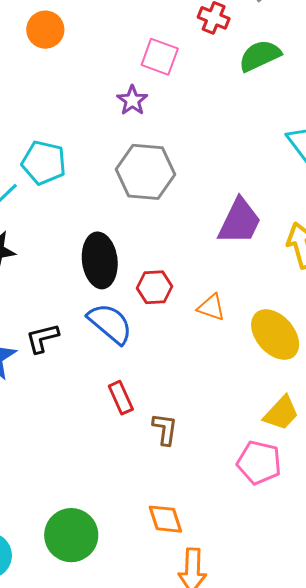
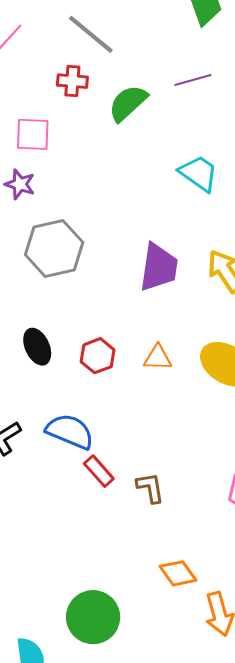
black ellipse: (100, 260) -> (37, 347), size x0.7
blue semicircle: (110, 323) -> (70, 431), moved

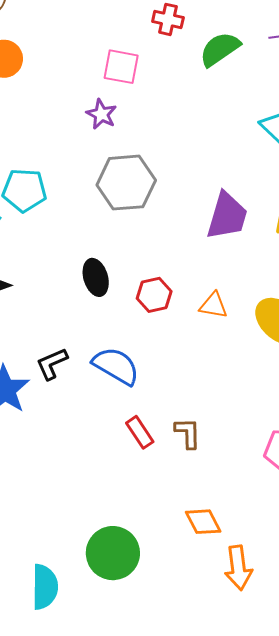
red rectangle: (99, 471) -> (140, 432), moved

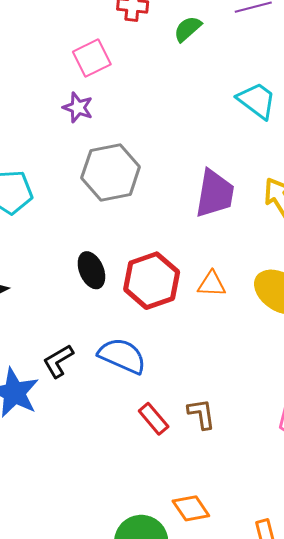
green semicircle: (220, 49) -> (188, 29), size x0.7
pink square: (121, 67) -> (92, 58), turned -30
red hexagon: (154, 295) -> (152, 281), size x1.6
orange diamond: (203, 522) -> (191, 508), moved

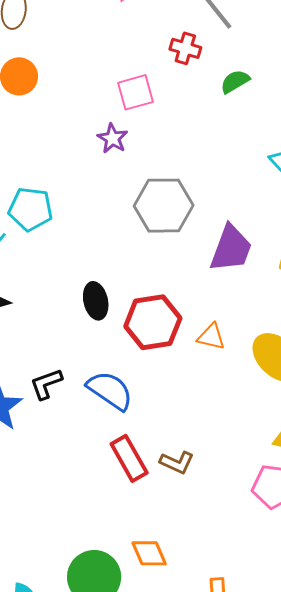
gray hexagon: (111, 172) -> (164, 206), moved
brown L-shape: (201, 414) -> (177, 462), turned 112
red rectangle: (154, 419) -> (129, 458), size x1.4

